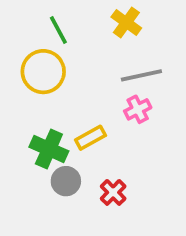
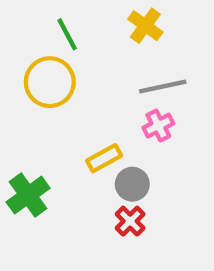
green cross: (49, 149) -> (28, 195), moved, turned 30
gray circle: (66, 181) -> (132, 184), moved

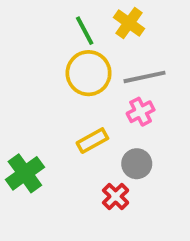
green line: (67, 34) -> (85, 31), moved
yellow circle: (50, 82) -> (89, 73), moved
gray circle: (132, 184) -> (137, 164), moved

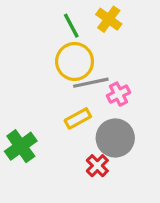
gray line: (144, 77) -> (91, 83), moved
gray circle: (137, 164) -> (115, 138), size x1.5

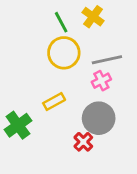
gray line: (91, 83) -> (107, 60), moved
yellow rectangle: (78, 118) -> (54, 101), moved

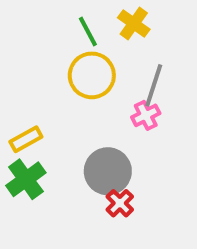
gray line: (107, 60) -> (154, 85), turned -60
yellow rectangle: (54, 101) -> (26, 139), moved
gray circle: (99, 118) -> (108, 171), moved

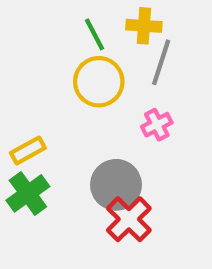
yellow cross: (134, 24) -> (144, 26), turned -32
gray line: (154, 85) -> (161, 62), moved
red cross: (120, 203) -> (129, 219), size x1.5

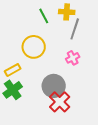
yellow circle: (99, 82) -> (34, 47), moved

